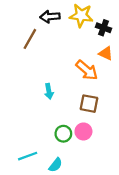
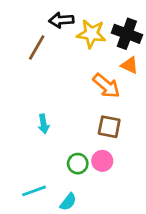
yellow star: (81, 15) -> (91, 34), moved
black cross: (104, 28) -> (127, 34), size x1.5
cyan arrow: (49, 91) -> (44, 124), moved

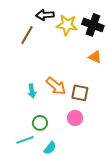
orange triangle: (130, 65) -> (95, 57), moved
orange arrow: (106, 86) -> (56, 86), moved
green circle: (78, 164) -> (40, 123), moved

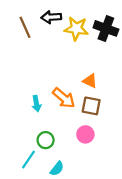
brown line: (27, 35) -> (25, 27), moved, turned -54
orange triangle: (95, 57) -> (90, 81), moved
cyan line: (25, 140) -> (28, 159), turned -36

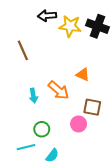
brown line: (25, 27) -> (23, 50), moved
brown square: (91, 106) -> (92, 107), moved
cyan line: (28, 159) -> (26, 147), turned 42

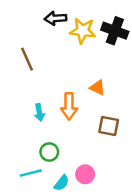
orange arrow: (59, 90) -> (69, 106), turned 50
pink circle: (79, 124) -> (85, 174), moved

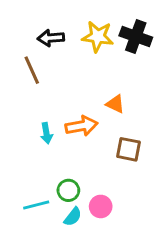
black arrow: (55, 18) -> (51, 38), moved
orange arrow: (69, 106) -> (82, 126), turned -100
green circle: (49, 152) -> (68, 190), moved

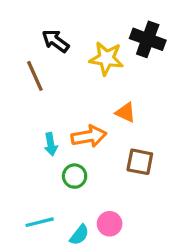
yellow star: (98, 37) -> (106, 58), moved
black arrow: (51, 38) -> (56, 41), turned 40
green circle: (68, 190) -> (75, 176), moved

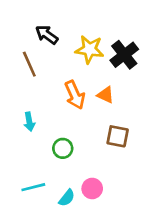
black cross: (148, 39) -> (124, 55), moved, turned 32
orange arrow: (89, 136) -> (75, 95), moved, turned 76
cyan arrow: (51, 144) -> (29, 122), moved

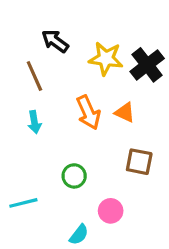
cyan arrow: (29, 122) -> (34, 122), moved
cyan line: (33, 187) -> (23, 203), moved
pink circle: (92, 188) -> (111, 211), moved

